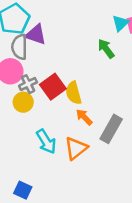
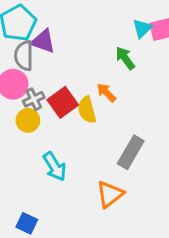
orange arrow: (84, 117) -> (106, 93), moved
orange triangle: (76, 148) -> (110, 194), moved

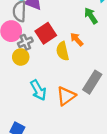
red square: (63, 102) -> (46, 33), moved
orange triangle: (110, 194) -> (66, 96), moved

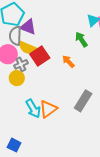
yellow semicircle: (63, 51) -> (27, 48), moved, turned -54
orange triangle: (66, 96) -> (48, 109), moved

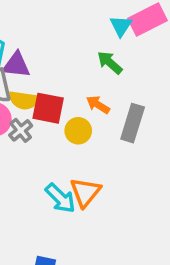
red square: (40, 56) -> (48, 108), turned -30
yellow circle: (17, 78) -> (78, 131), moved
gray rectangle: (83, 101) -> (133, 123), moved

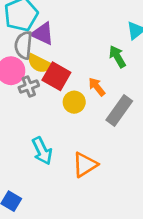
orange triangle: (85, 192) -> (85, 165), moved

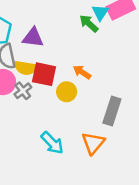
purple triangle: (43, 34) -> (33, 38), moved
green arrow: (117, 57) -> (89, 23), moved
gray rectangle: (119, 110) -> (112, 111), moved

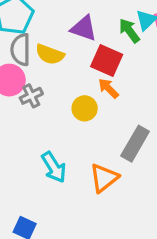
purple triangle: (33, 38) -> (84, 28), moved
yellow semicircle: (26, 68) -> (50, 54), moved
red square: (44, 74) -> (107, 60), moved

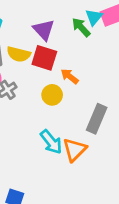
purple triangle: (84, 28) -> (44, 30), turned 35
red square: (107, 60) -> (44, 58), moved
cyan arrow: (54, 167) -> (51, 142), moved

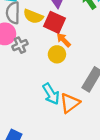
orange arrow: (70, 76) -> (64, 40), moved

